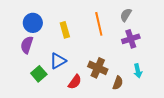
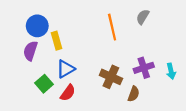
yellow rectangle: (65, 30) -> (56, 41), moved
purple cross: (131, 39) -> (144, 68), moved
cyan arrow: (138, 71) -> (171, 71), moved
red semicircle: (75, 82) -> (68, 93), moved

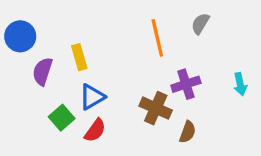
blue circle: (37, 26) -> (20, 36), moved
purple cross: (144, 68) -> (186, 84), moved
cyan arrow: (171, 71) -> (240, 84), moved

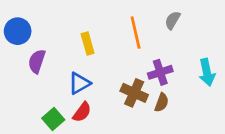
yellow rectangle: (79, 57) -> (88, 44), moved
cyan arrow: (240, 84) -> (207, 72), size x1.4
green square: (62, 118) -> (53, 119), moved
brown semicircle: (188, 132) -> (162, 102), moved

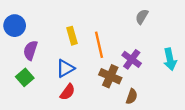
orange line: (136, 33) -> (99, 45), moved
purple cross: (160, 72) -> (132, 59), turned -36
brown semicircle: (162, 102) -> (132, 96), moved
green square: (53, 119) -> (25, 77), moved

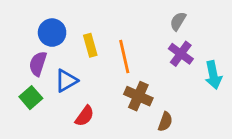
blue circle: (15, 26) -> (52, 33), moved
purple cross: (132, 59) -> (181, 54), moved
blue triangle: (65, 68) -> (66, 81), moved

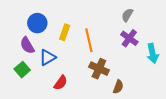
yellow rectangle: (90, 45) -> (65, 32), turned 35
purple semicircle: (38, 64) -> (27, 45), turned -48

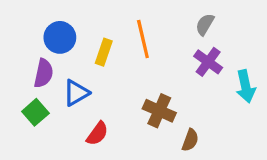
orange line: (89, 40) -> (143, 39), moved
purple semicircle: (27, 45) -> (44, 73), turned -138

